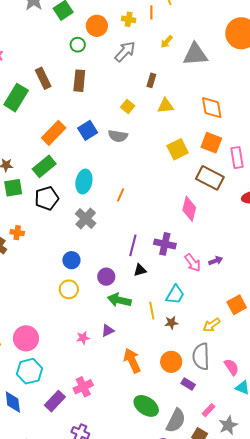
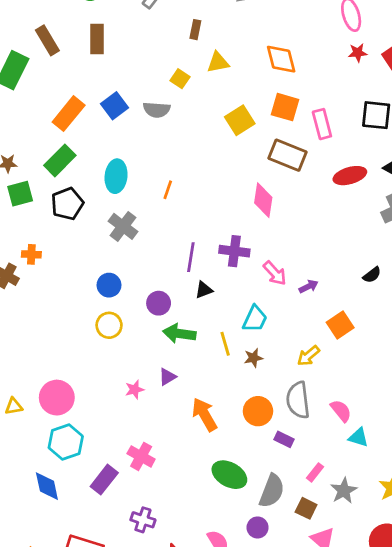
yellow square: (128, 106) -> (180, 79), moved
purple arrow: (216, 261) -> (309, 286), moved
pink cross: (83, 387) -> (141, 456), turned -30

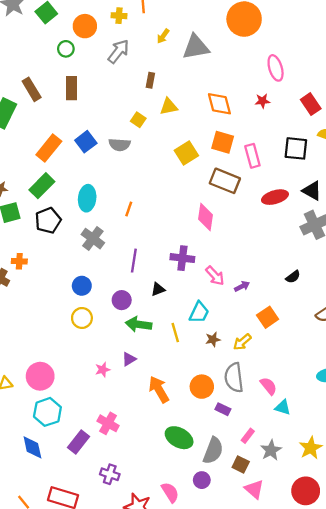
red star: (358, 53) -> (262, 101), moved
purple line: (191, 257) -> (134, 261), moved
brown star: (253, 358) -> (213, 339), moved

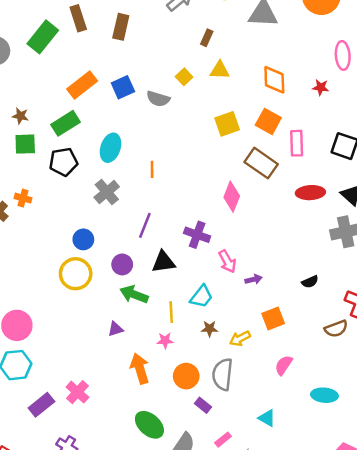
orange line: (129, 209) -> (152, 169), turned -32
black triangle: (158, 289) -> (163, 262), size x1.5
yellow circle: (82, 318) -> (76, 274), size x1.4
pink star: (103, 370) -> (165, 341), moved
pink semicircle: (268, 386) -> (284, 365), moved, turned -120

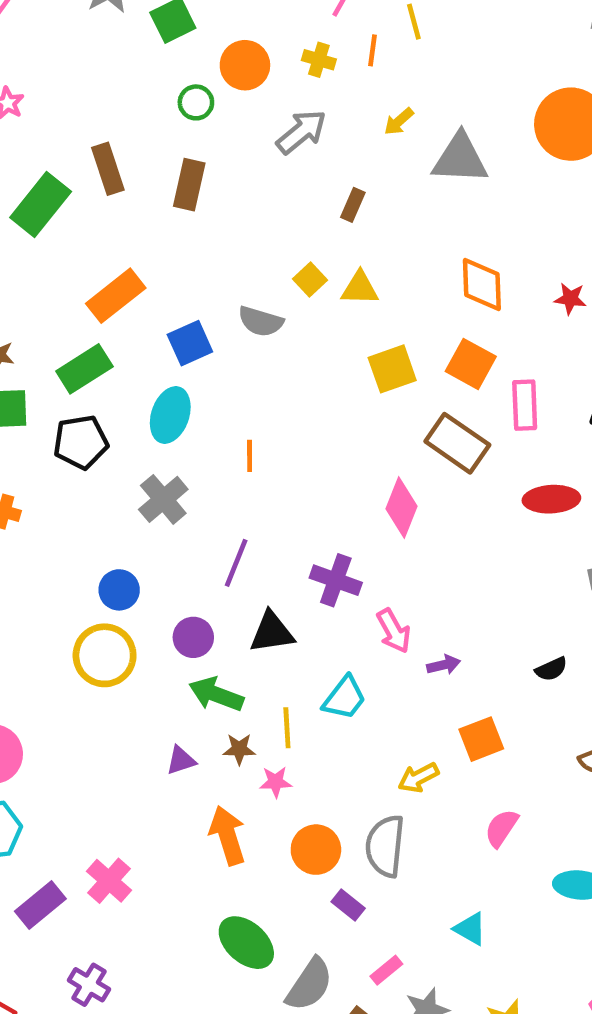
yellow triangle: (220, 70) -> (360, 288), moved
blue square: (123, 87) -> (190, 343), moved
brown star: (210, 329) -> (239, 749), moved

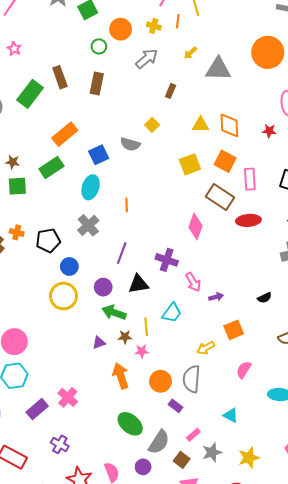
yellow triangle: (360, 288) -> (201, 125), moved
black pentagon: (81, 442) -> (48, 240), moved
red ellipse: (551, 499) -> (248, 220), moved

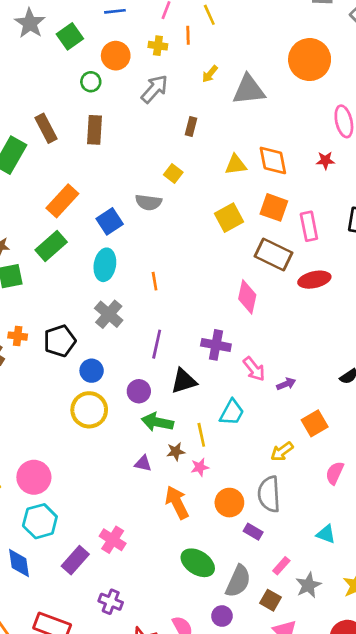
purple triangle: (99, 343) -> (143, 463), turned 40

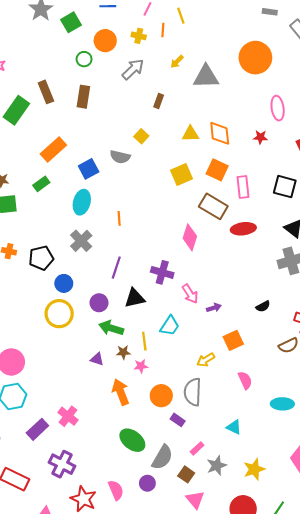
green rectangle: (51, 246) -> (41, 184), size x0.7
pink semicircle: (335, 473) -> (245, 380), turned 126
purple cross: (111, 602) -> (62, 464), size x1.4

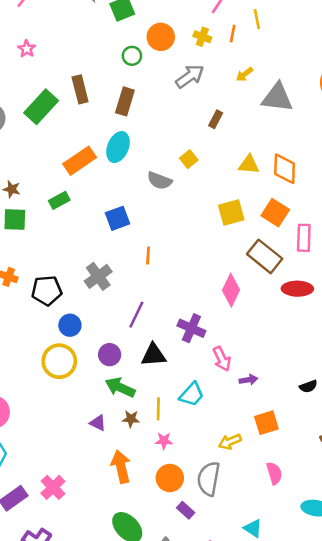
blue square: (89, 169) -> (117, 218), moved
cyan ellipse: (82, 202) -> (118, 147), moved
pink star: (141, 366) -> (164, 441), moved

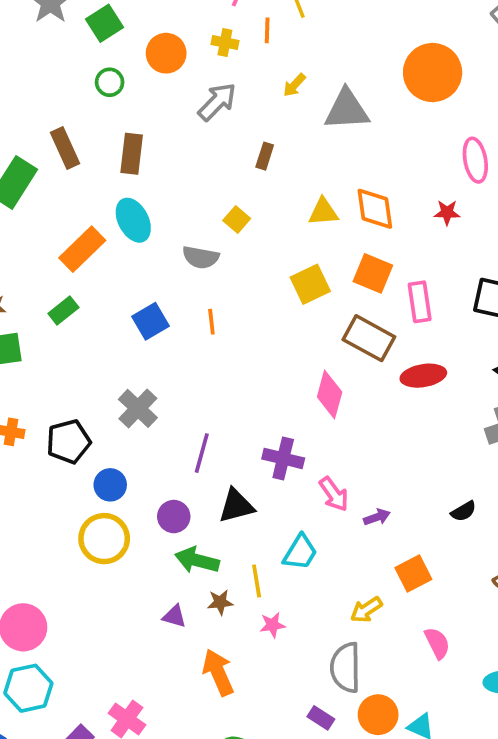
green circle: (132, 56) -> (110, 82), moved
cyan ellipse: (118, 147) -> (133, 220), turned -40
orange line: (148, 255) -> (211, 322), moved
orange circle: (170, 478) -> (378, 715), moved

